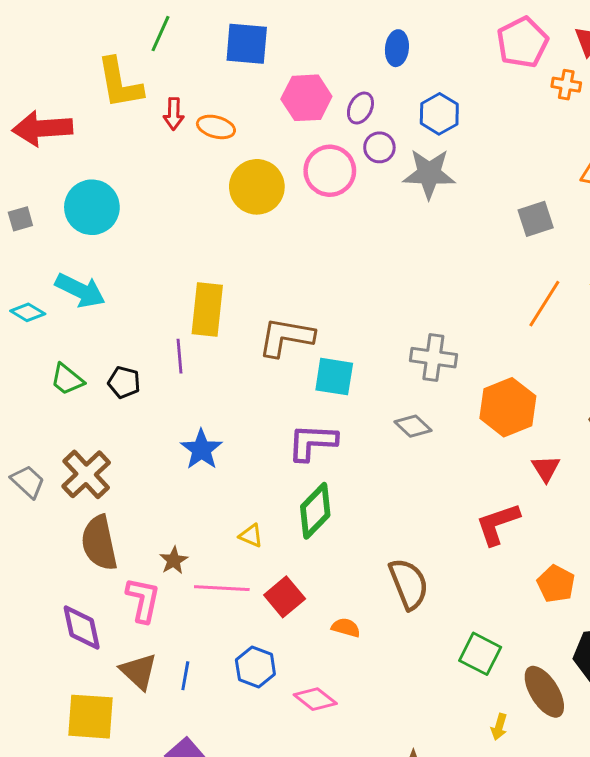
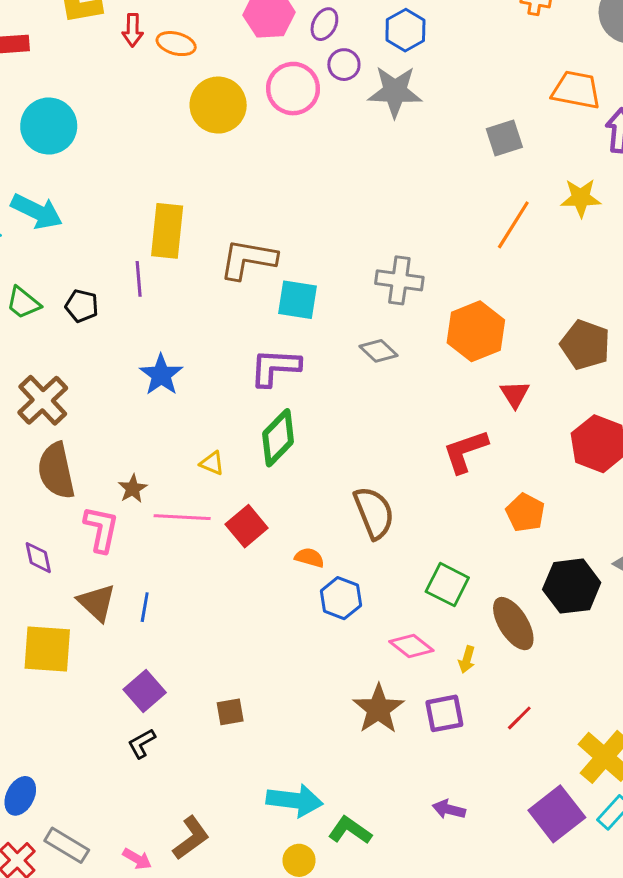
purple diamond: (82, 628) -> (38, 558), size x0.7
blue hexagon: (255, 667) -> (341, 598), moved
pink diamond: (315, 699) -> (411, 646), moved

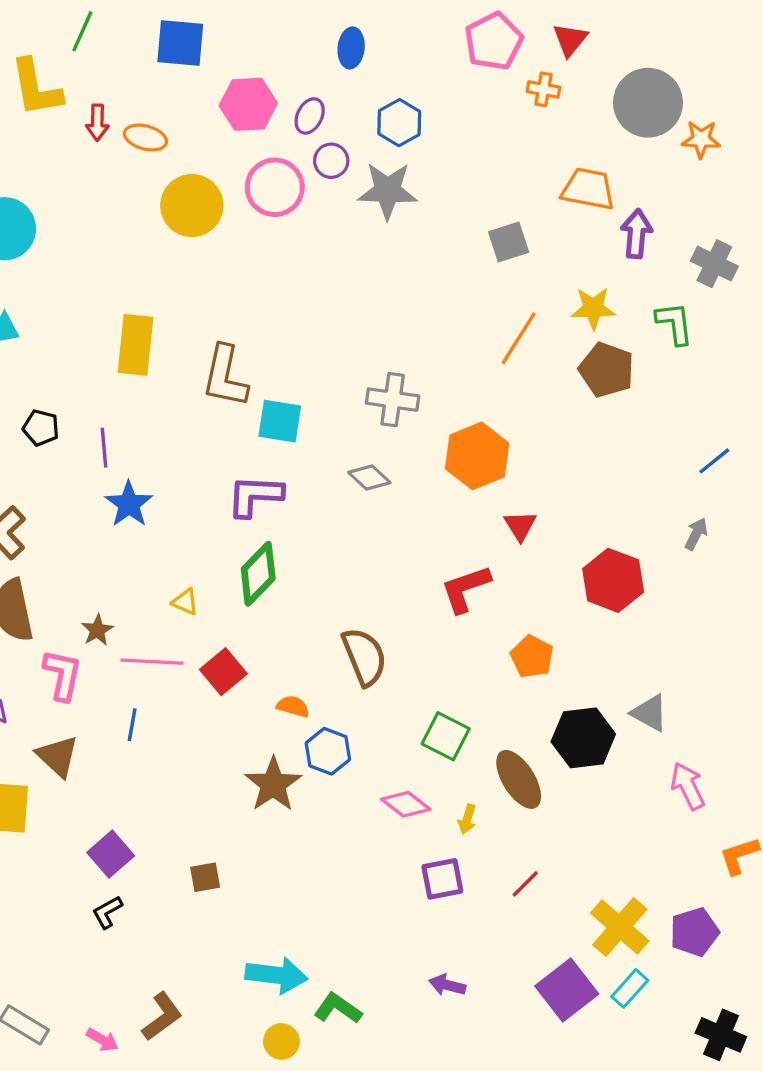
brown L-shape: (248, 259) -> (225, 376), turned -88
purple line: (139, 279) -> (104, 448), moved
brown pentagon: (585, 345) -> (607, 370), moved
blue line: (145, 607) -> (132, 725), moved
brown star: (378, 709) -> (273, 784), moved

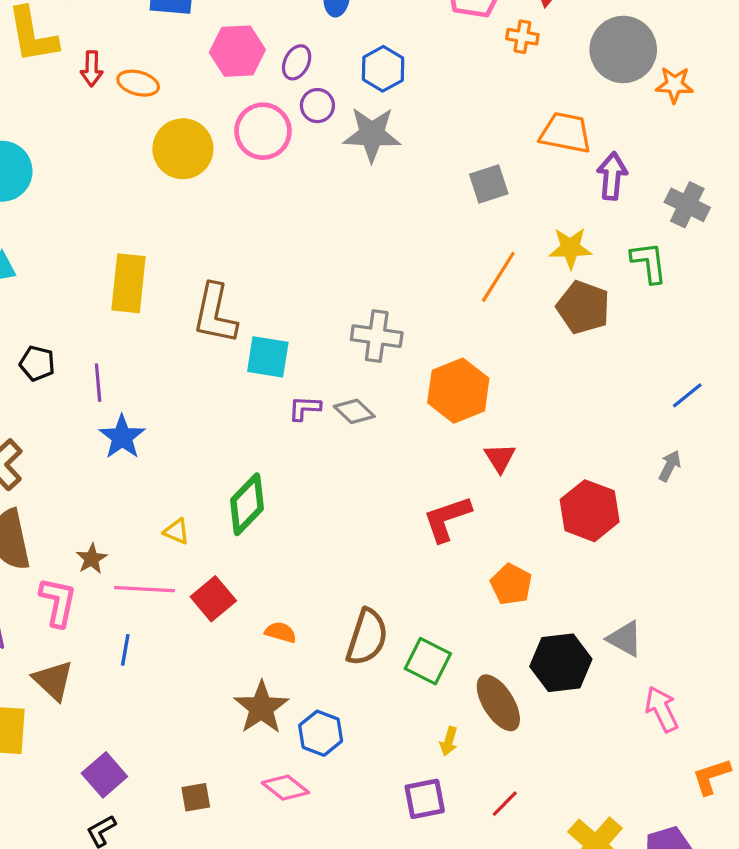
purple L-shape: (255, 496) -> (305, 408), moved, size x0.6
brown semicircle: (364, 657) -> (367, 637), moved, turned 40
blue hexagon: (328, 751) -> (321, 733), moved
pink diamond: (406, 804) -> (285, 788), moved

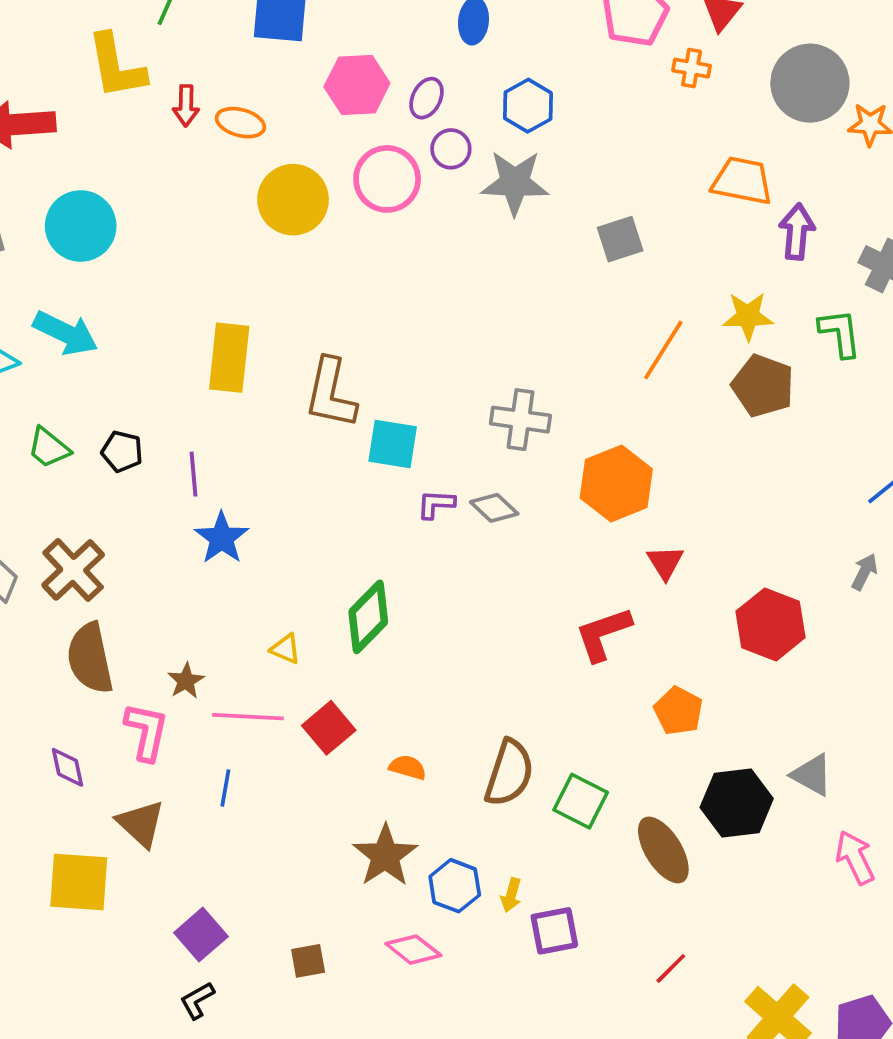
gray square: (489, 184) -> (620, 239), moved
yellow arrow: (449, 741) -> (511, 895), moved
purple square: (425, 799) -> (554, 931), moved

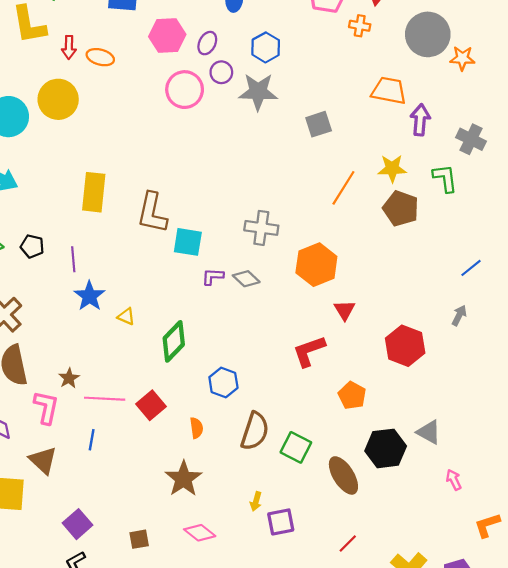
yellow circle: (293, 200) -> (58, 99), moved
yellow triangle: (286, 649) -> (126, 317), moved
orange semicircle: (408, 767) -> (196, 428), turned 66
pink arrow: (855, 858) -> (454, 480), size x0.7
blue hexagon: (455, 886) -> (223, 382), moved

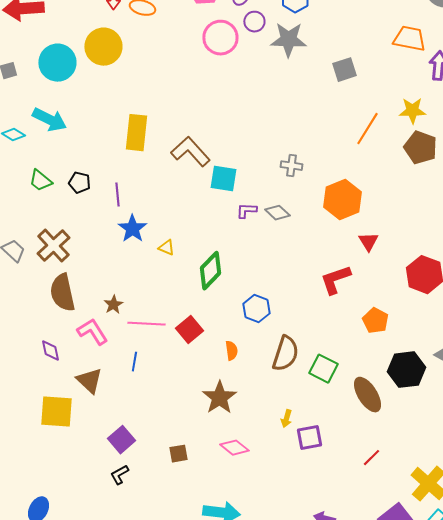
brown L-shape: (152, 213) -> (190, 152), turned 126
gray cross: (261, 228) -> (291, 166), size x0.7
pink L-shape: (46, 407) -> (92, 332), turned -44

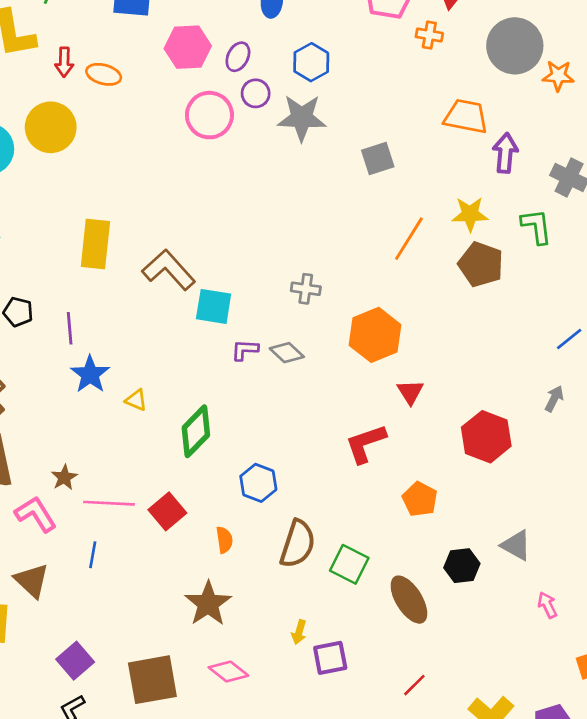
black hexagon: (406, 370) -> (462, 566), size x0.7
brown square: (178, 454) -> (152, 680), size x2.0

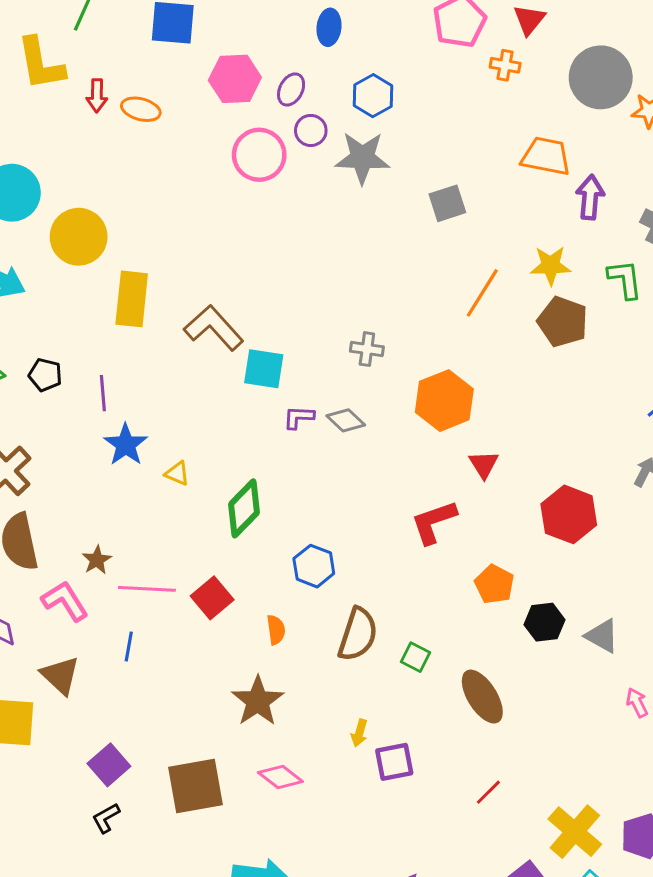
yellow circle: (51, 127) -> (79, 237), moved
green square: (349, 564) -> (416, 657), size x0.7
black hexagon: (462, 566) -> (545, 622), moved

